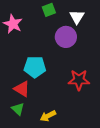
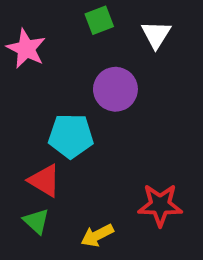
purple circle: (66, 37) -> (115, 89), moved
red star: (79, 80) -> (160, 205), moved

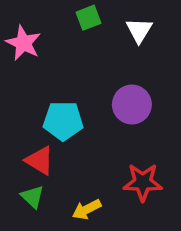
purple circle: (115, 89) -> (132, 105), moved

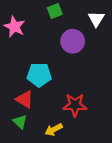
white triangle: (139, 30) -> (96, 19), moved
purple circle: (132, 105) -> (73, 41), moved
red star: (143, 182) -> (75, 105), moved

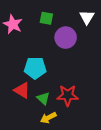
green square: (55, 11) -> (46, 18), moved, turned 32
green triangle: (20, 122) -> (43, 98), moved

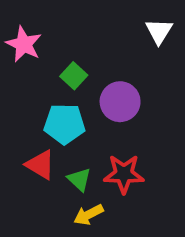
green square: (46, 18) -> (74, 76), moved, turned 32
purple circle: (66, 38) -> (120, 102), moved

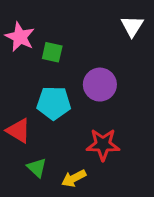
green square: (74, 76) -> (52, 52), moved, turned -30
red triangle: (40, 165) -> (18, 131), moved
green triangle: (79, 179) -> (37, 168), moved

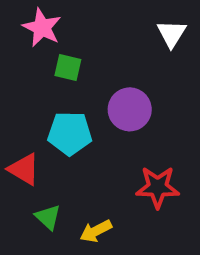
pink star: (20, 37) -> (42, 28), moved
red star: (103, 144) -> (158, 187), moved

